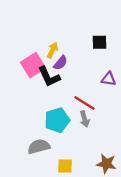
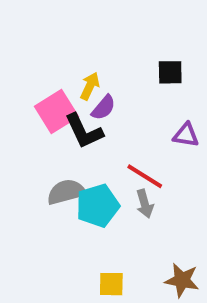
gray semicircle: (39, 147) -> (66, 192), moved

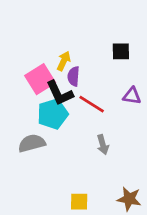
purple semicircle: (104, 108) -> (74, 76), turned 144
red line: (145, 176) -> (92, 104), moved
gray semicircle: (66, 192) -> (32, 143), moved
cyan pentagon: (98, 206) -> (53, 114), moved

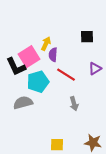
black L-shape: (60, 93) -> (16, 67), moved
purple triangle: (132, 96) -> (95, 69), turned -40

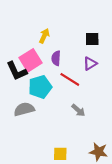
yellow arrow: (46, 44) -> (44, 36), moved
purple triangle: (95, 69) -> (90, 64), moved
gray arrow: (74, 104) -> (78, 110), turned -32

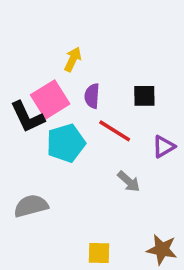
black square: (92, 39) -> (144, 96), moved
purple triangle: (90, 64) -> (164, 147), moved
gray semicircle: (24, 109) -> (31, 206), moved

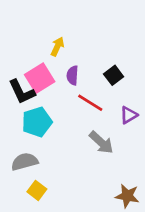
black square: (144, 96) -> (114, 75), turned -36
cyan pentagon: (66, 143) -> (37, 122), moved
gray arrow: (129, 181) -> (101, 142), size x1.4
yellow square: (99, 253) -> (37, 190), moved, turned 36

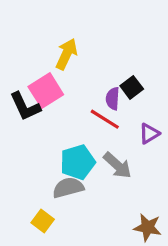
yellow arrow: (57, 47) -> (67, 54), size x1.4
purple semicircle: (72, 75) -> (113, 99), moved
cyan pentagon: (37, 122) -> (78, 162), moved
gray semicircle: (25, 162) -> (68, 188), moved

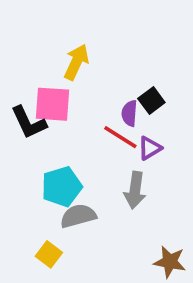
pink square: (46, 91) -> (53, 104), turned 36
purple triangle: (149, 134) -> (150, 148), moved
cyan pentagon: (78, 162) -> (62, 187), moved
gray arrow: (117, 165) -> (135, 190), turned 56

